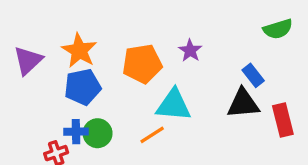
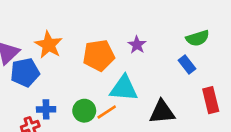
green semicircle: (278, 29) -> (198, 38), moved
blue pentagon: (83, 87) -> (25, 72), moved
black triangle: (243, 103) -> (162, 112), moved
green circle: (98, 133) -> (84, 111), moved

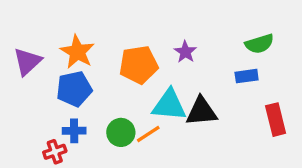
blue rectangle: (187, 65) -> (247, 76), turned -60
blue pentagon: (25, 72) -> (74, 89), moved
black triangle: (162, 112) -> (201, 111), moved

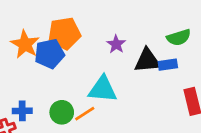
orange pentagon: (139, 65) -> (64, 33), moved
blue pentagon: (74, 89) -> (49, 54), moved
black triangle: (201, 111) -> (147, 61), moved

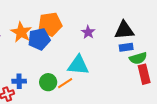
green semicircle: (179, 37) -> (138, 58), moved
black triangle: (147, 61) -> (124, 30), moved

